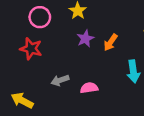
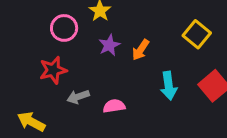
pink circle: (40, 17) -> (64, 28), moved
red star: (31, 49) -> (53, 70), moved, turned -30

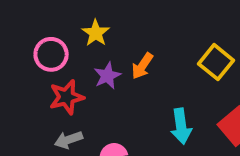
orange arrow: (141, 50) -> (142, 66), moved
red star: (53, 70) -> (67, 97), moved

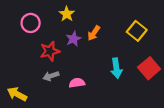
pink circle: (51, 54) -> (31, 23), moved

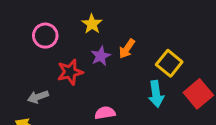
yellow square: (137, 31) -> (169, 63), moved
gray arrow: (51, 76) -> (38, 97), moved

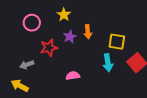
orange arrow: (127, 49) -> (88, 32), turned -40
yellow square: (169, 63) -> (117, 42), turned -30

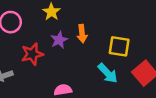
cyan arrow: (108, 63) -> (108, 73), turned -36

